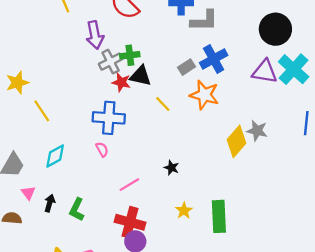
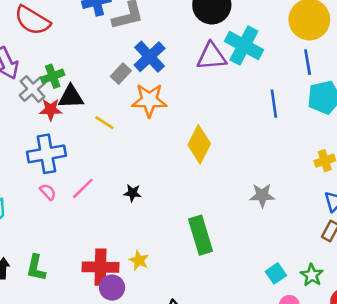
gray star: (257, 131) -> (262, 195), moved
pink line: (129, 185) -> (83, 188), moved
yellow star: (184, 211) -> (139, 260), moved

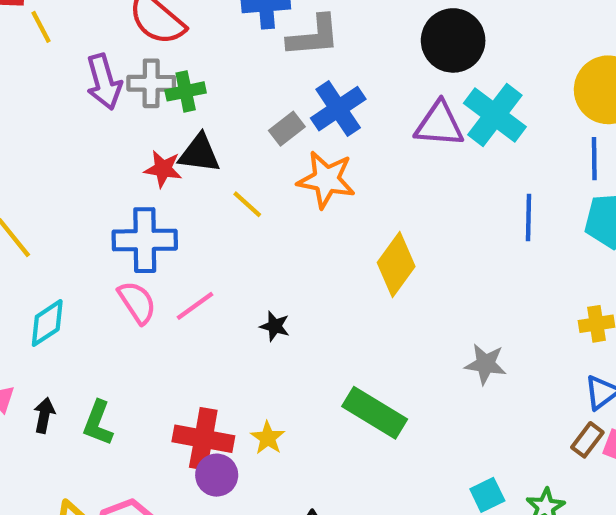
green cross: (53, 76) -> (186, 91), moved
gray cross: (32, 89) -> (151, 83), moved, turned 32
pink semicircle: (48, 192) -> (137, 302), size x1.5
green rectangle: (201, 235) -> (375, 413), turned -51

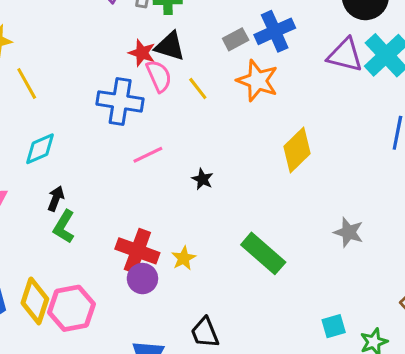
pink semicircle: (137, 302) -> (159, 76), moved
black arrow: (44, 415) -> (56, 199), moved

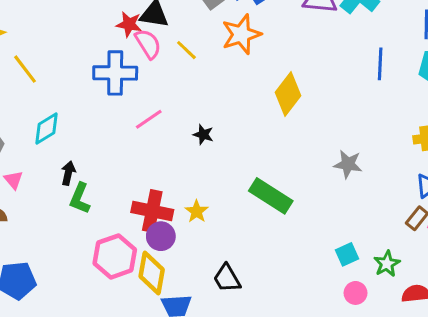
orange star: (257, 81) -> (241, 34), turned -30
yellow diamond: (35, 301) -> (152, 273), moved
pink hexagon: (72, 308) -> (115, 256), moved

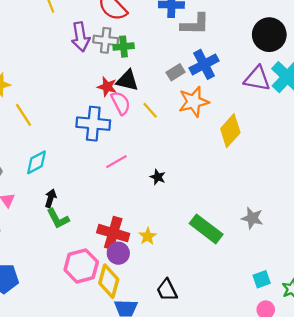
yellow diamond: (288, 94) -> (230, 131), moved
gray star: (348, 164) -> (252, 218), moved
green L-shape: (80, 198) -> (58, 219), turned -55

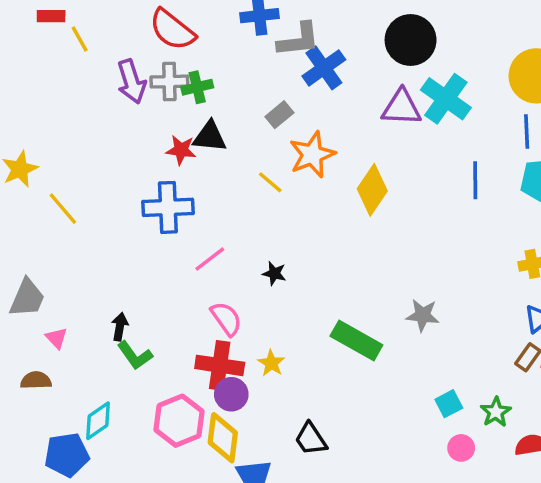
blue cross: (204, 64) -> (324, 68), moved
pink semicircle: (121, 103) -> (226, 319), moved
yellow line: (150, 110) -> (270, 182), moved
cyan diamond: (36, 162) -> (98, 421), moved

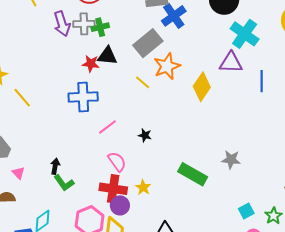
purple triangle: (401, 108) -> (231, 62), moved
gray rectangle: (279, 115) -> (148, 43), size x1.8

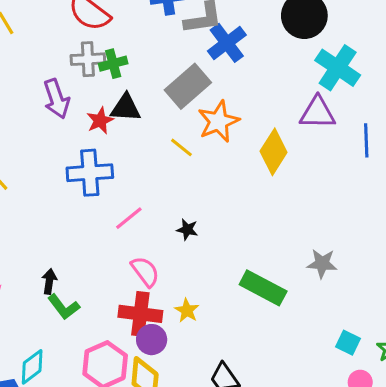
purple arrow: (62, 24) -> (56, 99), moved
red star: (91, 64) -> (100, 121), turned -30
cyan square: (246, 211) -> (348, 343), turned -35

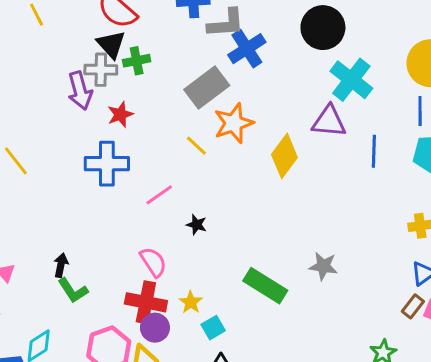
gray cross: (88, 59) -> (101, 70), moved
black triangle: (126, 108) -> (111, 44), moved, turned 40
pink line: (129, 218) -> (159, 195), moved
cyan square: (348, 343) -> (213, 328), moved, turned 30

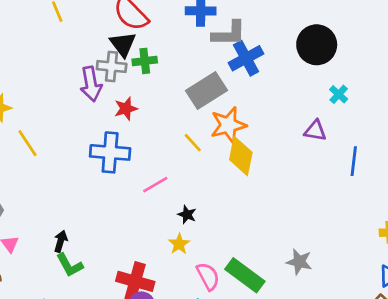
cyan cross: (351, 80) -> (339, 94), size x0.5
purple triangle: (329, 122) -> (315, 131), size x0.7
yellow diamond: (284, 156) -> (241, 156), moved, turned -30
pink semicircle: (153, 262) -> (208, 276), moved
yellow star: (191, 302) -> (179, 244), moved

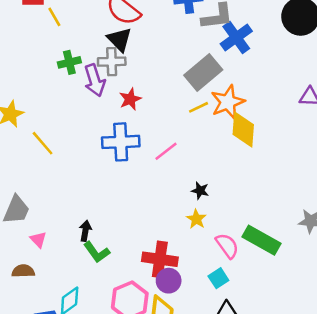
green cross: (145, 61) -> (69, 62), moved
yellow line: (193, 143) -> (199, 107), moved, turned -66
pink line: (155, 185) -> (166, 151), moved

